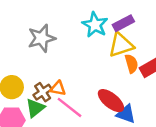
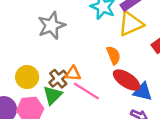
orange semicircle: (131, 64) -> (113, 55), moved

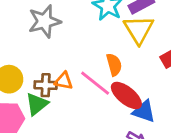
yellow triangle: (131, 24) -> (139, 30), turned -44
brown cross: (58, 79) -> (46, 85), turned 36
pink line: (86, 91) -> (95, 83), moved

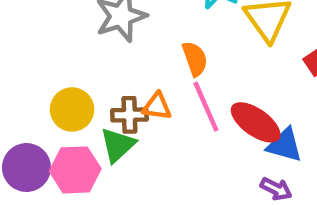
orange semicircle: (114, 65) -> (195, 59), moved
pink line: (95, 83) -> (206, 107), turned 32

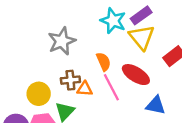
brown cross: (129, 115) -> (70, 80), moved
red ellipse: (256, 122) -> (136, 75), moved

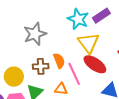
yellow triangle: (142, 37) -> (88, 43), moved
orange semicircle: (104, 62) -> (59, 61), moved
orange triangle: (85, 89) -> (61, 89), moved

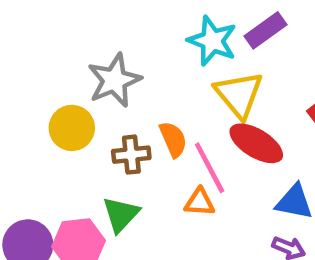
yellow circle: (14, 77) -> (72, 128), moved
orange triangle: (61, 89) -> (200, 202), moved

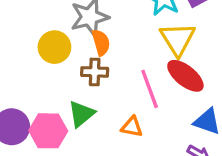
orange semicircle: (173, 139) -> (101, 42), moved
orange triangle: (200, 202) -> (132, 127), moved

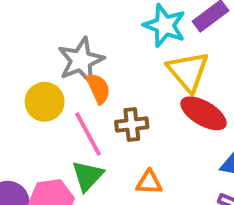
brown cross: (95, 72) -> (132, 125), moved
pink line: (150, 89) -> (88, 134), moved

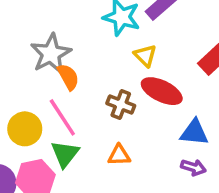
yellow triangle: (188, 71) -> (145, 56), size x0.6
yellow circle: (45, 102) -> (25, 129), moved
brown cross: (132, 125) -> (121, 105), moved, turned 32

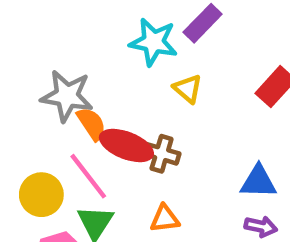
gray star: (51, 54) -> (67, 96), turned -30
red ellipse: (162, 91) -> (126, 145), moved

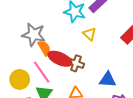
blue triangle: (258, 182) -> (108, 80), moved

